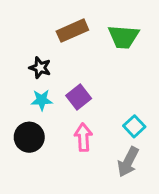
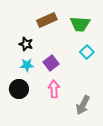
cyan square: (134, 126) -> (87, 52), moved

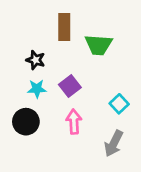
brown rectangle: (47, 20) -> (64, 27), turned -66
green trapezoid: (80, 24) -> (99, 45), moved
cyan square: (87, 52) -> (119, 104), moved

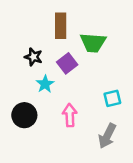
purple square: (70, 86) -> (67, 63), moved
cyan star: (37, 89) -> (45, 84), moved, turned -30
cyan square: (119, 104) -> (112, 98), turned 30

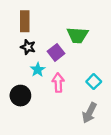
brown rectangle: (61, 26) -> (25, 21), moved
cyan square: (112, 98) -> (94, 82), turned -32
pink arrow: (70, 115) -> (58, 83), moved

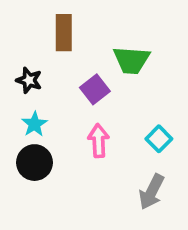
brown rectangle: (25, 21) -> (64, 33), moved
black star: (28, 47) -> (29, 80), moved
cyan star: (38, 70) -> (34, 124), moved

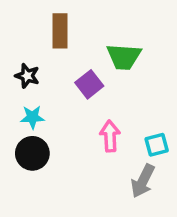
cyan star: (34, 124) -> (32, 117), turned 30
cyan square: (159, 139) -> (157, 145), moved, turned 30
pink arrow: (98, 141) -> (110, 136), moved

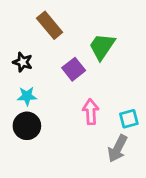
brown rectangle: (60, 31) -> (50, 25), turned -40
green trapezoid: (124, 57) -> (102, 47), turned 120

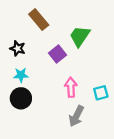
gray arrow: (118, 148) -> (76, 116), moved

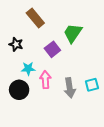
cyan star: (21, 75) -> (28, 69), moved
pink arrow: (71, 87) -> (45, 80), moved
gray arrow: (76, 116) -> (70, 88), moved, turned -36

